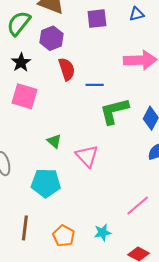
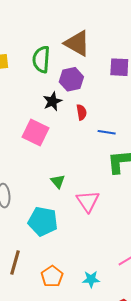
green semicircle: (19, 23) -> (41, 59), turned -44
black star: (21, 62) -> (52, 101), moved
red semicircle: (67, 69) -> (81, 112), size x0.7

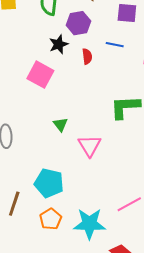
blue line: (107, 132) -> (115, 45), moved
cyan pentagon: (43, 221) -> (49, 183), moved
cyan star: (91, 279) -> (89, 224), size x1.8

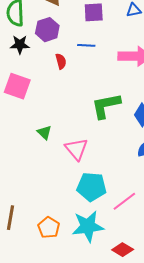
black star: (59, 44) -> (20, 45), moved, turned 30
cyan pentagon: (49, 183) -> (92, 187), moved

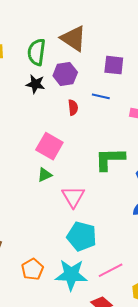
pink square: (17, 86) -> (49, 146), moved
green triangle: (44, 132) -> (45, 175), turned 42
pink line: (124, 201) -> (111, 270), moved

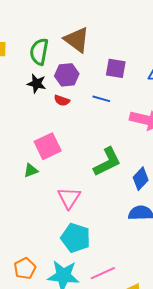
red semicircle: (73, 108) -> (62, 100), moved, turned 112
pink square: (49, 146) -> (48, 146), turned 32
green L-shape: (110, 159) -> (107, 162), turned 152
green triangle: (45, 175) -> (31, 170), moved

